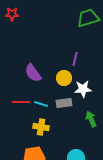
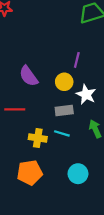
white star: (83, 89) -> (86, 94), turned 30
cyan line: (41, 104) -> (62, 133), moved

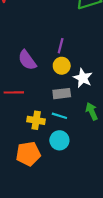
purple line: (77, 60) -> (61, 46), moved
cyan circle: (78, 174) -> (59, 140), moved

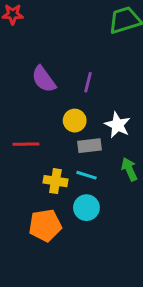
purple semicircle: (27, 60) -> (44, 79), moved
yellow circle: (62, 66) -> (75, 121), moved

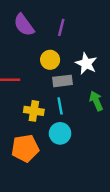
cyan line: (86, 175) -> (60, 106), turned 63

